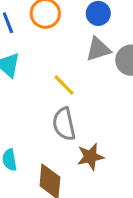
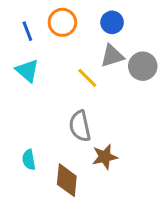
yellow line: (64, 85) -> (87, 78), moved

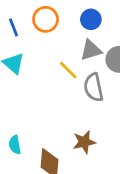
gray semicircle: (80, 126) -> (94, 87), moved

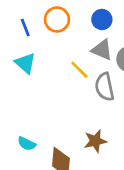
gray triangle: (91, 50) -> (102, 50), turned 40
cyan semicircle: (15, 145) -> (27, 144), turned -54

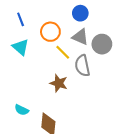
orange circle: (57, 19) -> (50, 32), moved
brown star: (95, 141) -> (59, 83), moved, turned 30

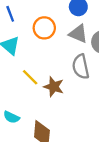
yellow line: (63, 52) -> (30, 77), moved

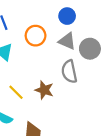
yellow line: (30, 77) -> (16, 92), moved

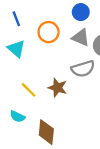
gray semicircle: (69, 72) -> (83, 69), turned -95

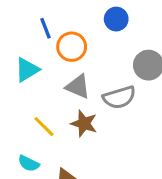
blue line: (16, 19) -> (46, 28), moved
gray triangle: (81, 38) -> (78, 87), moved
cyan triangle: (16, 49) -> (27, 70), turned 48

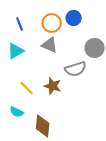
blue line: (46, 28) -> (20, 24), moved
orange circle: (72, 47) -> (52, 23), moved
gray triangle: (78, 87) -> (50, 45), moved

